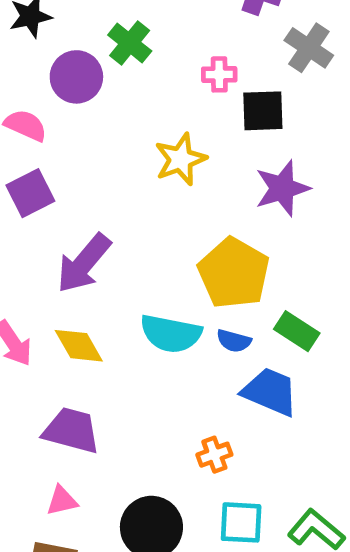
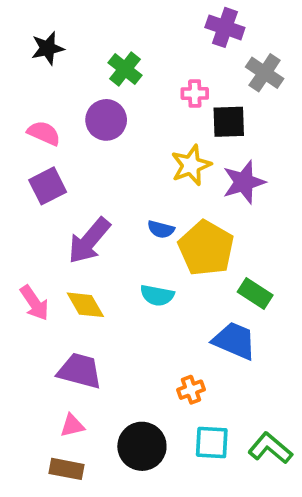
purple circle: (76, 77) -> (106, 120), moved
yellow star: (181, 159) -> (191, 165), moved
cyan semicircle: (171, 334) -> (157, 295), size x0.7
blue semicircle: (234, 341) -> (161, 229), moved

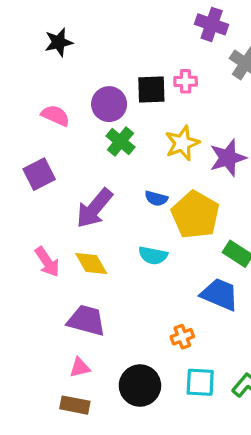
green cross: (125, 69) -> (120, 142), moved
black square: (229, 122) -> (151, 89), moved
purple square: (48, 186) -> (39, 174), moved

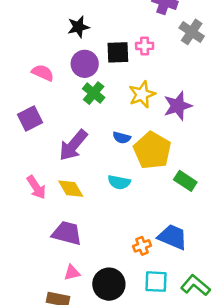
black star: (59, 42) -> (78, 27), moved
blue trapezoid: (220, 294) -> (173, 237), moved
pink triangle: (80, 368) -> (72, 273), moved

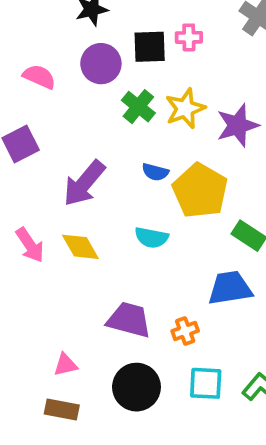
green cross: (94, 93) -> (138, 107), moved
purple trapezoid: (67, 233) -> (129, 320), moved
blue trapezoid: (173, 237) -> (230, 288), moved, turned -32
pink triangle: (72, 273) -> (65, 365), moved

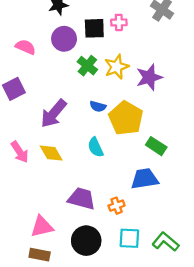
cyan semicircle: (151, 237) -> (96, 147), turned 54
pink triangle: (65, 365) -> (42, 227), size x1.5

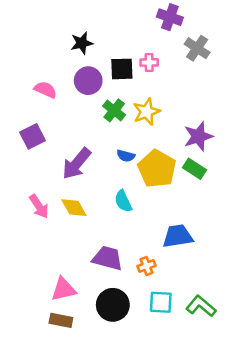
purple star: (149, 77) -> (198, 136), moved
green rectangle: (156, 146) -> (194, 169), moved

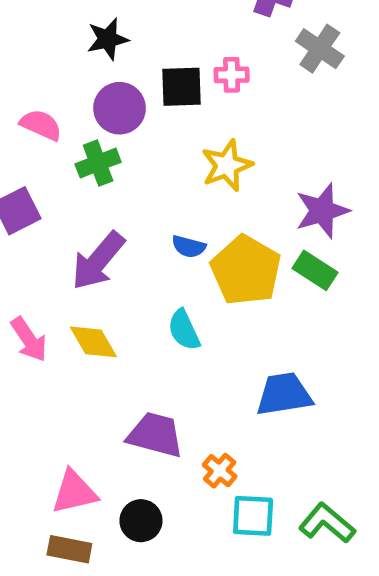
green cross: (114, 110) -> (98, 163), moved, turned 30
orange cross: (147, 266) -> (220, 471), moved, turned -30
black circle: (113, 305) -> (141, 521), moved, size x0.7

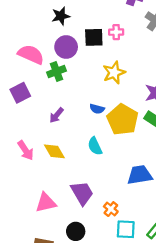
pink semicircle: (41, 125) -> (31, 54), size x1.4
purple arrow: (98, 261) -> (56, 115), size x0.6
purple trapezoid: (155, 435) -> (82, 193), turned 45
pink triangle: (74, 492) -> (46, 203), moved

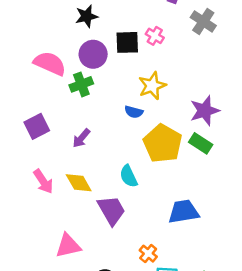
pink cross: (116, 32) -> (155, 36), turned 32
purple square: (20, 93) -> (37, 126), moved
blue semicircle: (97, 109) -> (134, 112), moved
purple trapezoid: (82, 193) -> (111, 210), moved

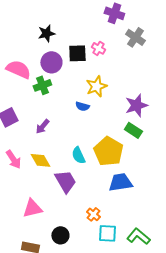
yellow pentagon: (163, 143) -> (108, 151), moved

